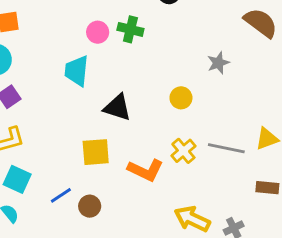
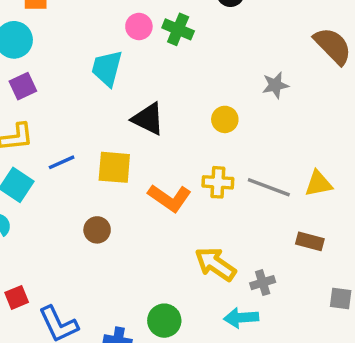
yellow cross: (183, 151) -> (218, 182), turned 35
blue line: (61, 195) -> (62, 162), moved

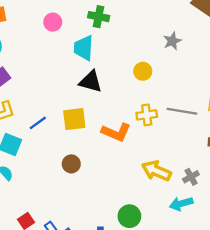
pink circle: (139, 26) -> (53, 22), moved
cyan trapezoid: (107, 68) -> (84, 48), moved

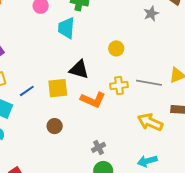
gray star: (172, 41) -> (151, 14), moved
black triangle: (91, 81) -> (79, 70), moved
yellow arrow: (156, 171) -> (150, 122), moved
gray cross: (191, 177) -> (98, 147), moved

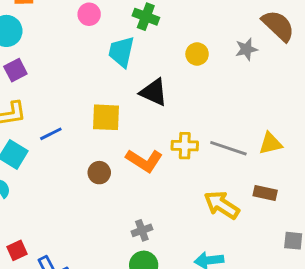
yellow circle: (116, 48) -> (197, 54), moved
black triangle: (79, 70) -> (154, 92), moved
yellow square: (58, 88) -> (106, 117), moved
brown circle: (55, 126) -> (99, 173), moved

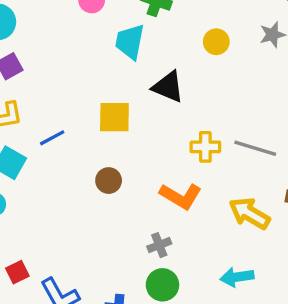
orange L-shape: (144, 161) -> (181, 196), moved

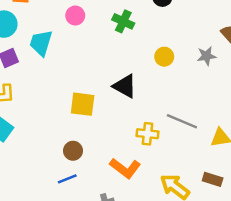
cyan trapezoid: (130, 42) -> (41, 43), moved
blue line: (52, 138) -> (67, 179), moved
gray line: (255, 148) -> (182, 121), moved

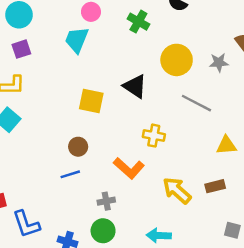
cyan trapezoid: (41, 43) -> (77, 40), moved
yellow circle: (164, 57) -> (177, 60), size x1.6
gray line: (182, 121) -> (196, 103), moved
brown rectangle: (213, 179) -> (215, 186), turned -36

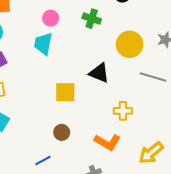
blue line: (70, 174) -> (43, 161), moved
yellow arrow: (177, 190) -> (151, 153), turned -70

